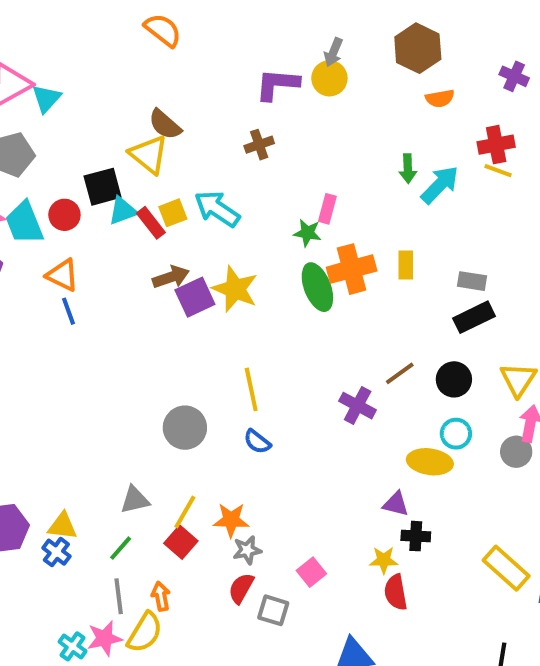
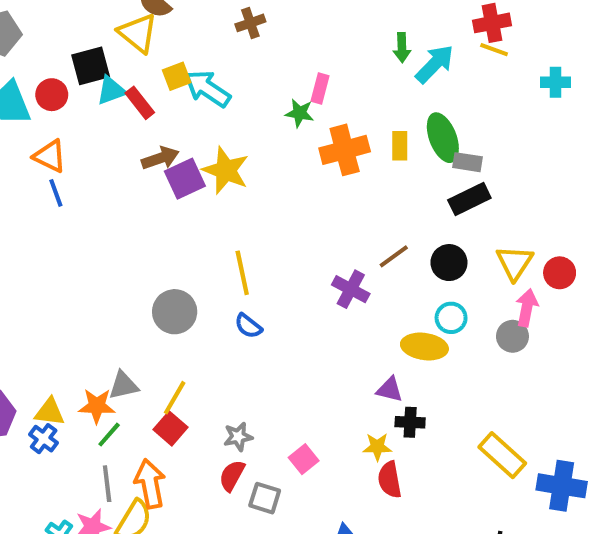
yellow square: (173, 213) -> (177, 76), moved
green ellipse: (317, 287) -> (443, 138), moved
orange star: (231, 520) -> (97, 406), moved
orange arrow: (161, 596) -> (150, 484), size x1.6

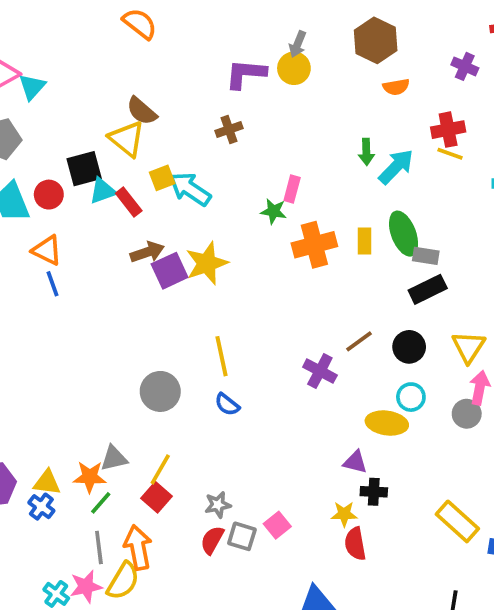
yellow star: (226, 170) -> (207, 263), turned 30
gray square: (265, 498) -> (242, 536), moved

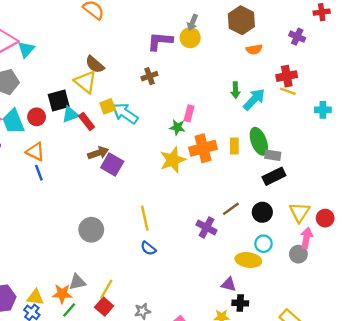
yellow star: (207, 263) -> (173, 160), moved
purple square: (170, 271) -> (112, 165), turned -35
gray circle: (160, 391) -> (91, 230), moved

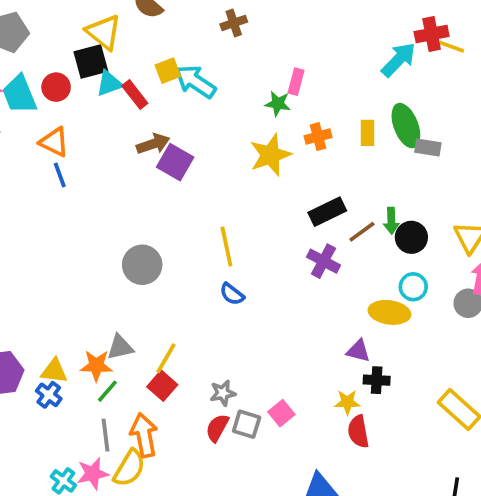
red cross: (287, 76) -> (432, 34), moved
yellow triangle: (85, 82) -> (104, 32), moved
green arrow: (236, 90) -> (391, 221), moved
orange cross: (203, 148) -> (318, 137), size x0.6
black rectangle: (274, 176) -> (327, 212), moved

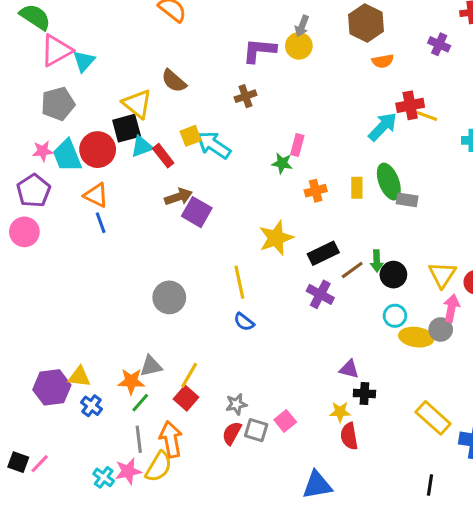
red circle: (56, 87) -> (98, 150), size x1.5
yellow star: (270, 155) -> (276, 238), moved
yellow ellipse: (389, 312) -> (416, 337), moved
yellow triangle: (54, 371) -> (79, 377), moved

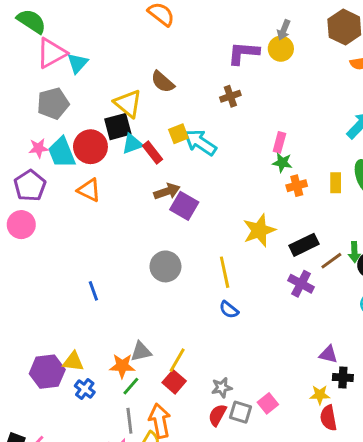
green star: (282, 163) -> (282, 163), moved
blue line: (101, 223) -> (93, 291), moved
gray circle: (169, 297) -> (165, 266), moved

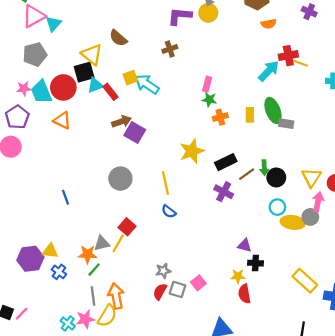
yellow line: (177, 360) -> (118, 243), moved
red square: (174, 382) -> (127, 227), moved

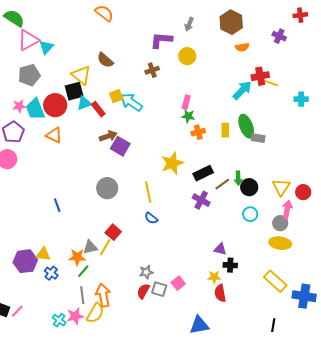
yellow circle: (208, 13) -> (187, 56), moved
yellow ellipse: (293, 222) -> (280, 243), moved

